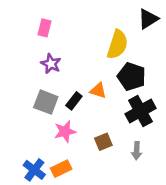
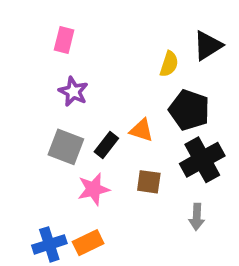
black triangle: (148, 19) -> (208, 46), moved
yellow semicircle: (117, 45) -> (169, 64), size x0.6
brown square: (103, 142) -> (149, 182), moved, turned 30
blue cross: (34, 170) -> (49, 244), turned 35

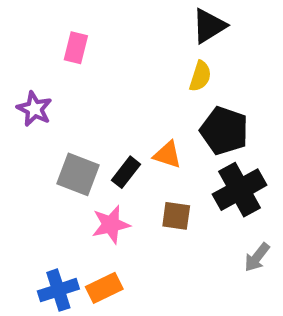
black triangle: (208, 46) -> (209, 26), moved
purple star: (73, 92) -> (34, 109), moved
gray arrow: (197, 217) -> (257, 257), moved, turned 35

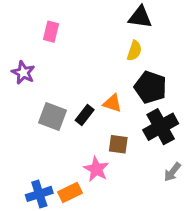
black triangle: (209, 26) -> (140, 17), turned 40
pink star: (111, 225) -> (96, 169), moved, turned -30

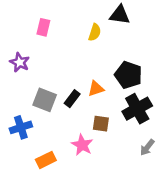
yellow semicircle: (134, 51) -> (95, 32), moved
orange triangle: (112, 103) -> (96, 89), turned -36
orange rectangle: (70, 192) -> (46, 160), moved
blue cross: (39, 194) -> (21, 127), moved

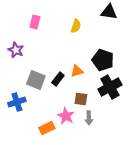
black triangle: (120, 15) -> (109, 12), moved
gray arrow: (147, 147) -> (89, 118), moved, turned -40
orange rectangle: (46, 160) -> (47, 128), moved

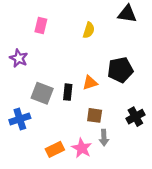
black pentagon: (103, 60) -> (120, 70), turned -30
black rectangle: (58, 79) -> (68, 92), turned -32
black cross: (110, 87) -> (135, 117), moved, size x0.7
pink star: (66, 116) -> (82, 148), moved

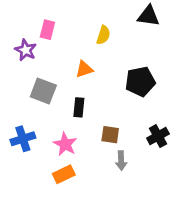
purple star: (19, 58) -> (26, 50), moved
orange triangle: (90, 83) -> (84, 69), moved
gray square: (42, 93) -> (43, 91), moved
pink star: (82, 148) -> (65, 144), moved

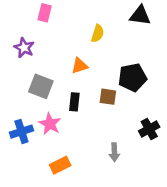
pink rectangle: (47, 30) -> (45, 13), moved
brown square: (110, 135) -> (108, 97), moved
pink star: (65, 144) -> (50, 124), moved

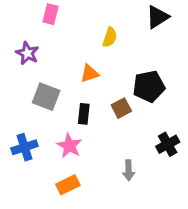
black triangle: (140, 15) -> (158, 17), turned -40
brown square: (108, 97) -> (121, 108), turned -36
pink star: (50, 124) -> (69, 146), moved

